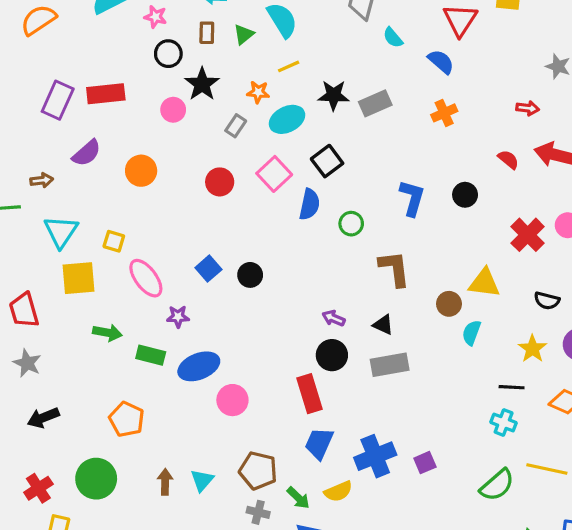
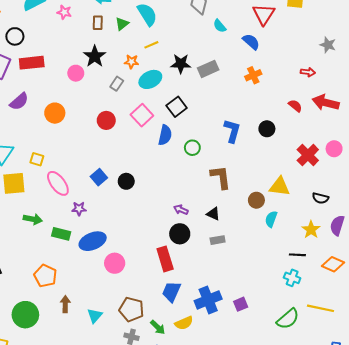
black circle: (168, 54) -> (15, 36), moved
gray rectangle: (390, 365) -> (218, 240), size x0.6
brown arrow: (165, 482) -> (65, 304), moved

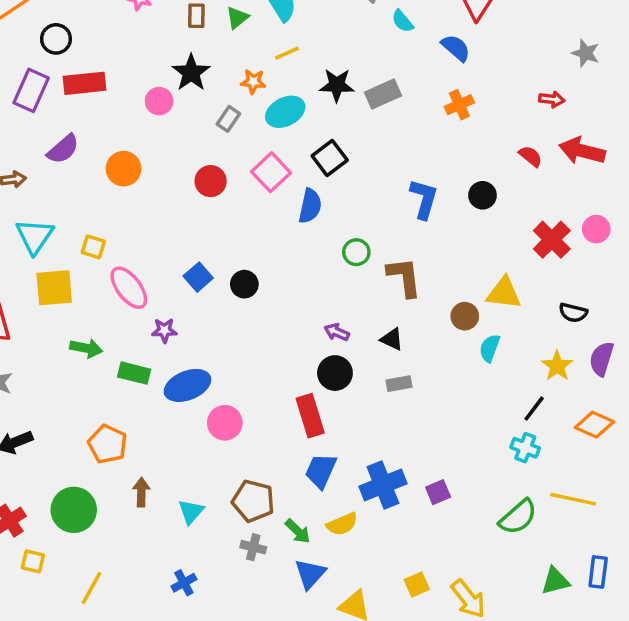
green circle: (192, 148) -> (356, 252), moved
black line: (297, 255) -> (534, 409), turned -56

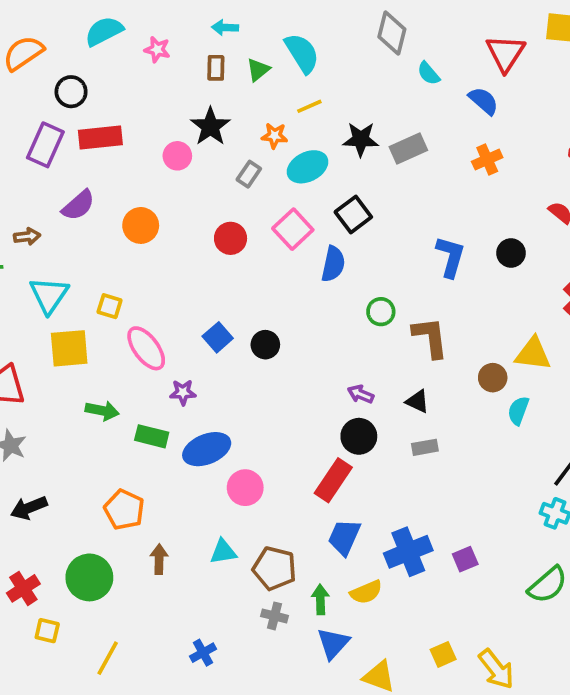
red rectangle: (310, 416) -> (333, 480), turned 51
cyan triangle: (191, 512) -> (223, 552), moved, turned 40
green arrow: (298, 531) -> (320, 599), turned -136

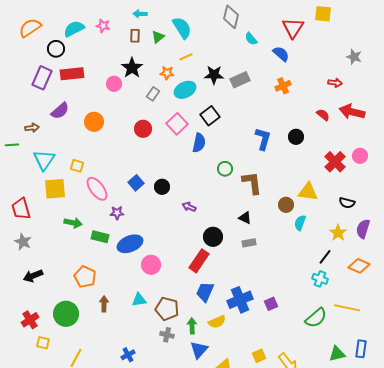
cyan semicircle: (104, 31) -> (74, 29), moved
purple arrow: (361, 394) -> (189, 207), moved

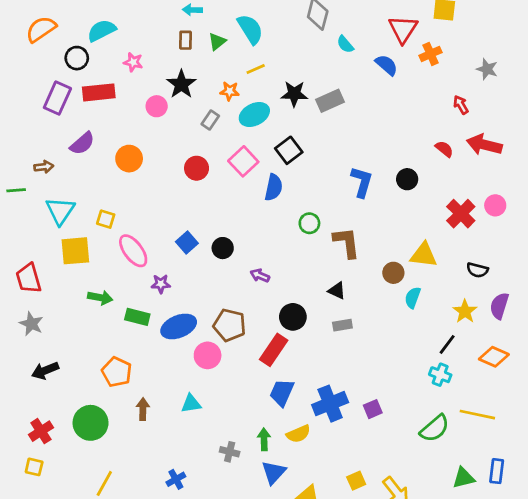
pink star: (103, 26) -> (133, 62), moved
red arrow: (335, 83) -> (461, 105), turned -128
orange cross: (283, 86) -> (431, 54), moved
brown pentagon: (167, 309) -> (230, 325), moved
yellow square: (43, 343) -> (34, 467), moved

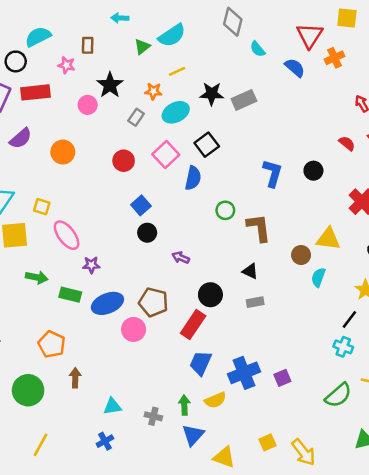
cyan semicircle: (250, 29) -> (172, 35), turned 88
brown rectangle: (186, 40) -> (88, 45), moved
blue square: (187, 243) -> (141, 205), moved
cyan triangle: (191, 404) -> (112, 406), moved

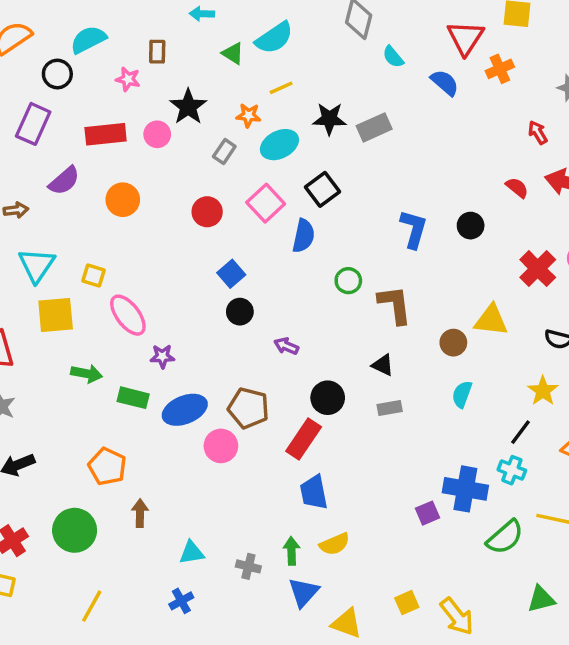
green triangle: (142, 47) -> (233, 53), turned -49
red rectangle: (36, 92) -> (106, 134), moved
cyan semicircle: (318, 277) -> (462, 394), moved
blue trapezoid: (201, 363) -> (314, 492), turned -35
blue cross: (244, 373) -> (465, 489), moved, turned 32

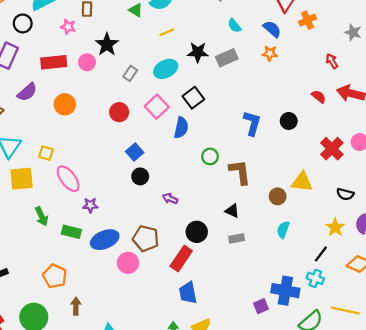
cyan semicircle: (393, 57) -> (234, 26), moved
orange star: (248, 115) -> (270, 53), moved
green arrow: (87, 374) -> (42, 216), turned 54

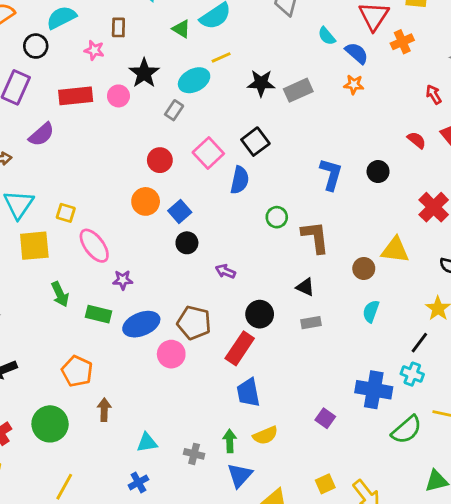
cyan semicircle: (234, 26) -> (327, 36), moved
cyan ellipse: (166, 69) -> (194, 80), moved
orange circle: (65, 104) -> (146, 201), moved
purple square: (261, 306) -> (325, 418), moved, turned -32

